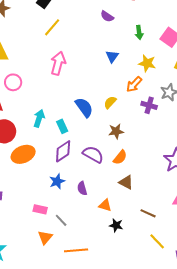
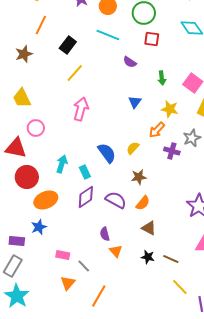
blue star: (57, 181) -> (39, 227), moved
orange triangle: (105, 205) -> (116, 251), moved, turned 32
black star: (116, 225) -> (148, 257), moved
orange line: (76, 250) -> (99, 296), turned -55

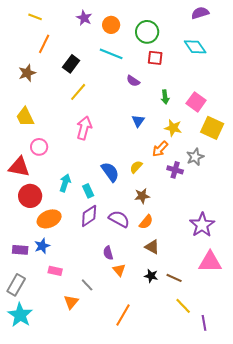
purple rectangle: (17, 241) -> (20, 250), moved
pink rectangle: (63, 255) -> (55, 271), moved
orange line: (99, 296) -> (123, 315), moved

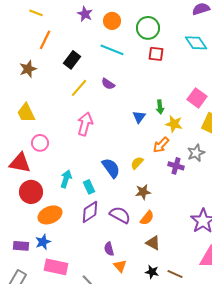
purple semicircle: (133, 81) -> (108, 84), moved
green arrow: (165, 97) -> (160, 107), moved
pink rectangle: (55, 271) -> (56, 267), size x1.6

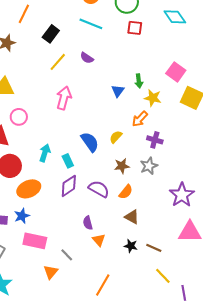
gray star: (196, 153) -> (149, 166), moved

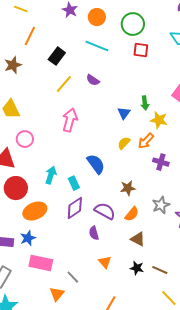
yellow semicircle: (116, 137) -> (124, 143), moved
gray star: (149, 166) -> (161, 205), moved
purple semicircle: (88, 223) -> (94, 233), moved

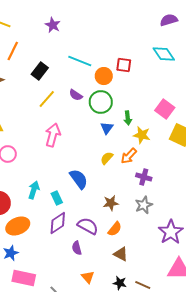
orange circle: (97, 17) -> (104, 76), moved
green circle: (133, 24) -> (101, 102), moved
gray star: (161, 205) -> (144, 205), moved

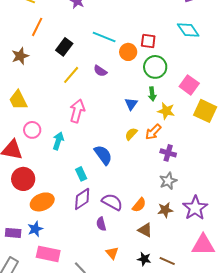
green circle: (101, 102) -> (155, 67), moved
cyan arrow: (34, 190) -> (58, 141), moved
brown star: (111, 203) -> (165, 210), moved

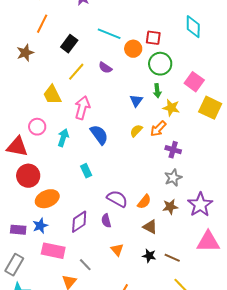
cyan diamond: (188, 30) -> (193, 27), turned 35
yellow trapezoid: (18, 100) -> (52, 95), moved
blue semicircle: (103, 155) -> (99, 135), moved
purple diamond: (82, 199) -> (79, 222), moved

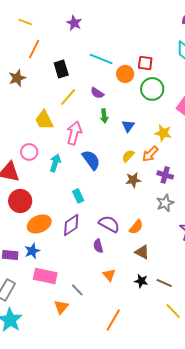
black rectangle: (69, 44) -> (61, 69), turned -54
green arrow: (157, 91) -> (104, 116), moved
brown star: (170, 207) -> (133, 180), moved
purple diamond: (79, 222) -> (71, 225), moved

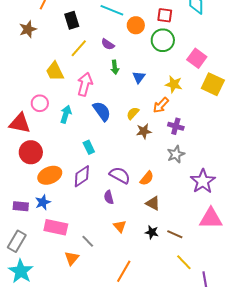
red square: (145, 63) -> (165, 15), moved
yellow semicircle: (128, 156) -> (133, 113), moved

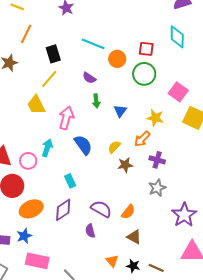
yellow line: (79, 48) -> (49, 79), moved
pink circle: (40, 103) -> (28, 161), moved
orange triangle: (120, 226) -> (112, 261), moved

